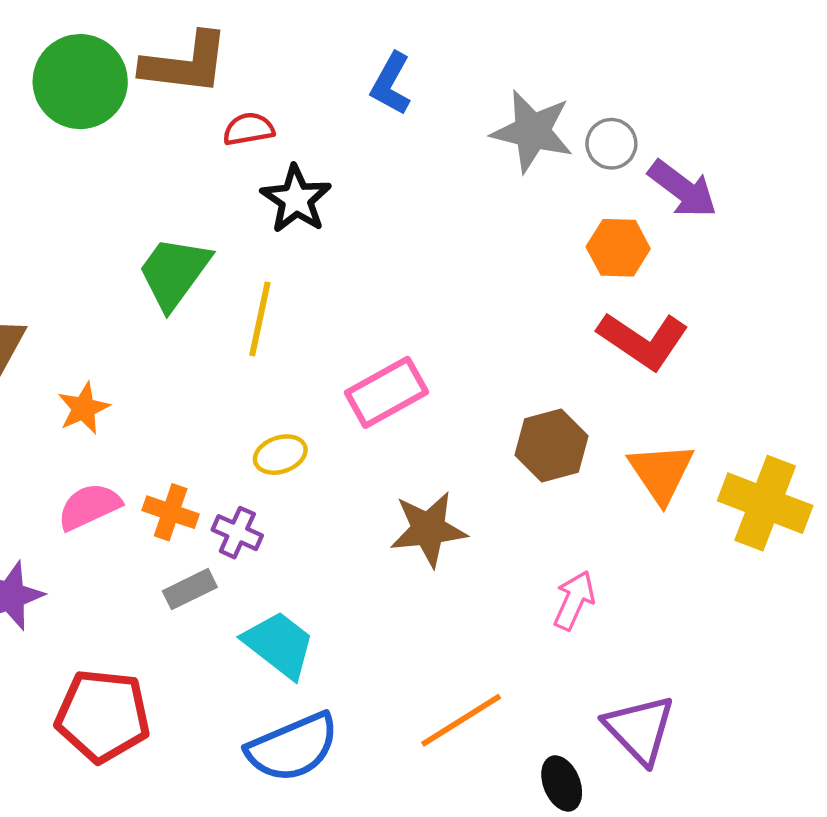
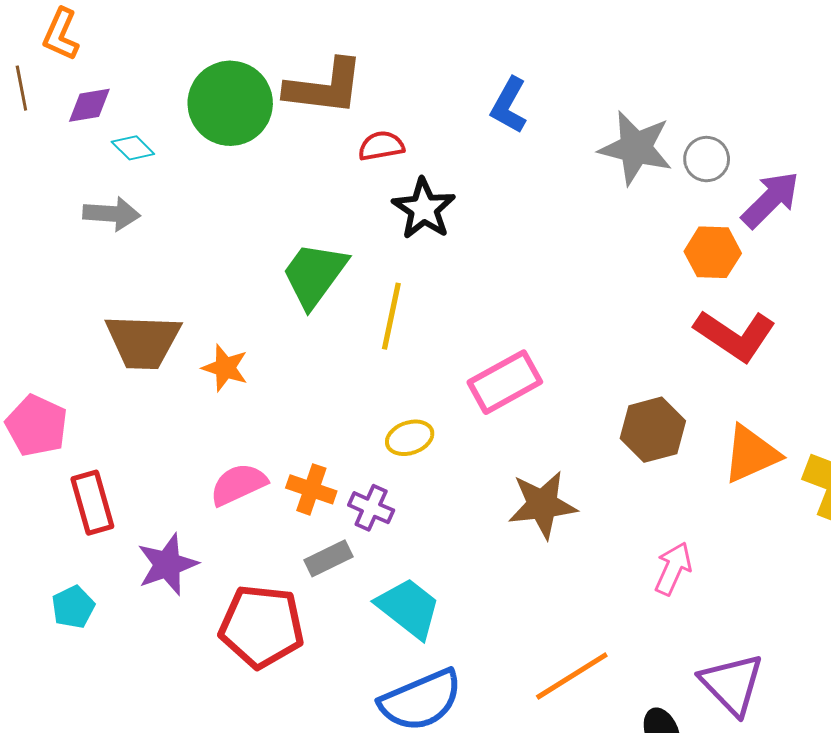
purple arrow: (683, 189) -> (770, 200), turned -82
orange star: (84, 408) -> (225, 368), moved, turned -30
orange triangle: (661, 473) -> (751, 454), turned 40
red pentagon: (103, 716) -> (262, 626), moved

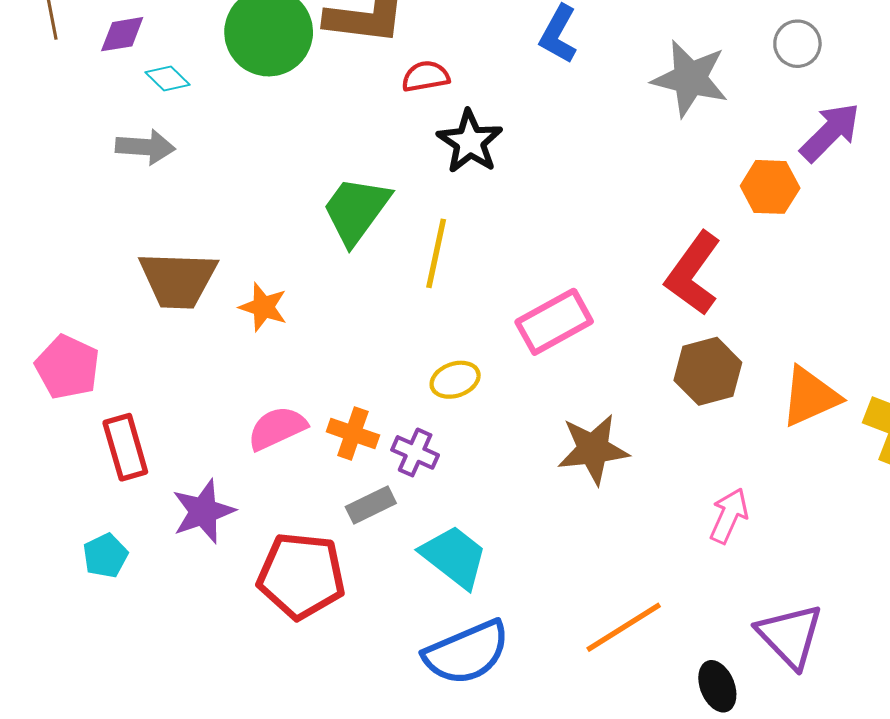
gray circle: (707, 159) -> (797, 44), moved
red L-shape: (735, 335) -> (693, 273), moved, turned 92

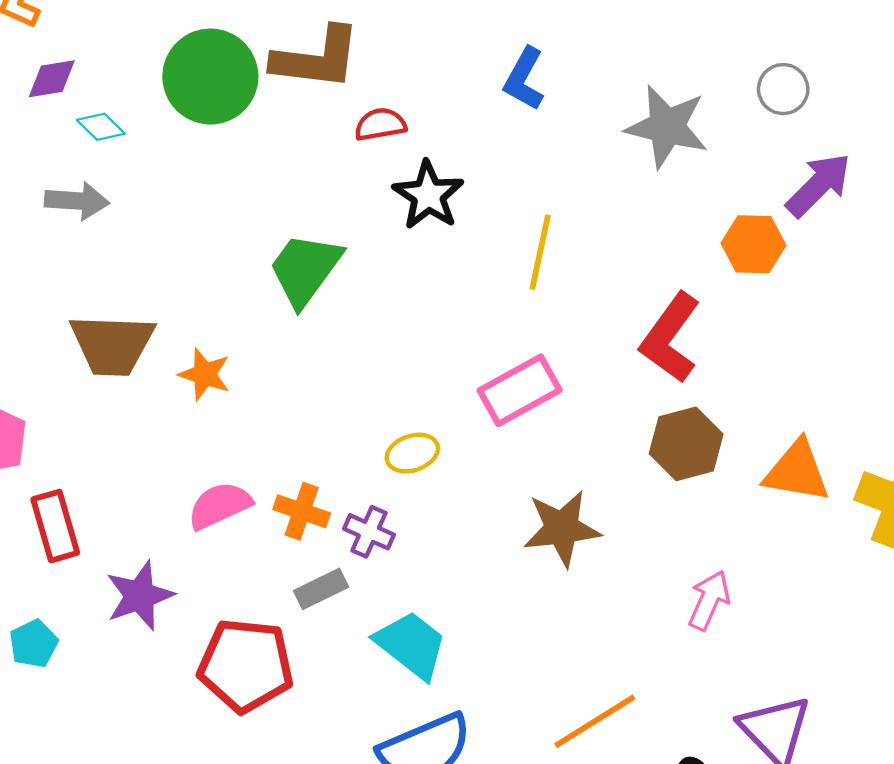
yellow line: (436, 253) -> (540, 252), moved
orange triangle: (810, 397) -> (797, 471), turned 34

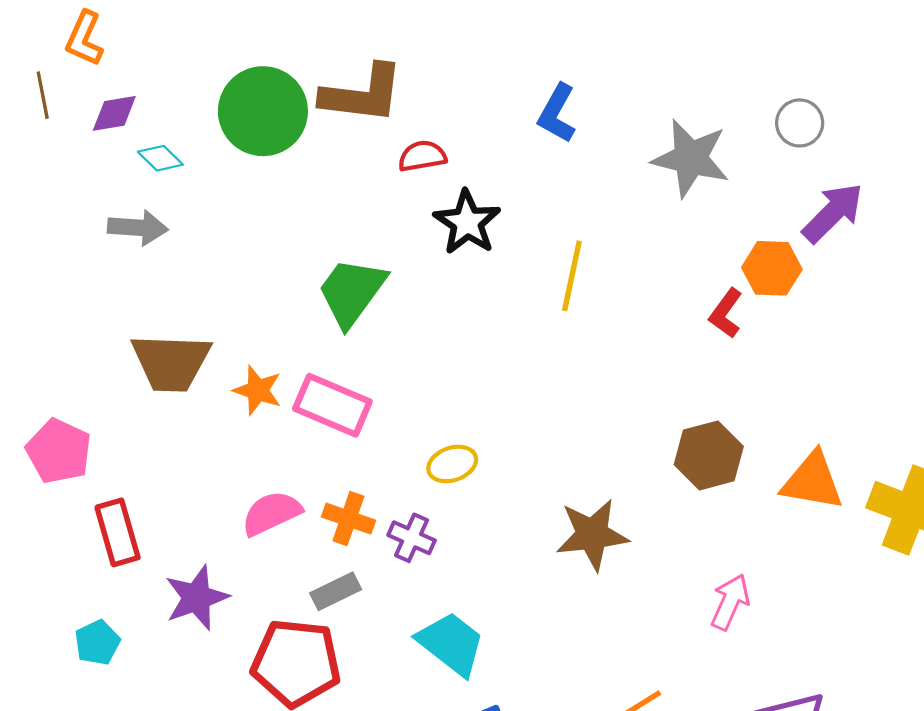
red L-shape: (670, 338) -> (726, 313), moved, size x0.6
pink rectangle: (520, 390) -> (332, 405), moved, turned 52
gray rectangle: (321, 589) -> (336, 591), moved

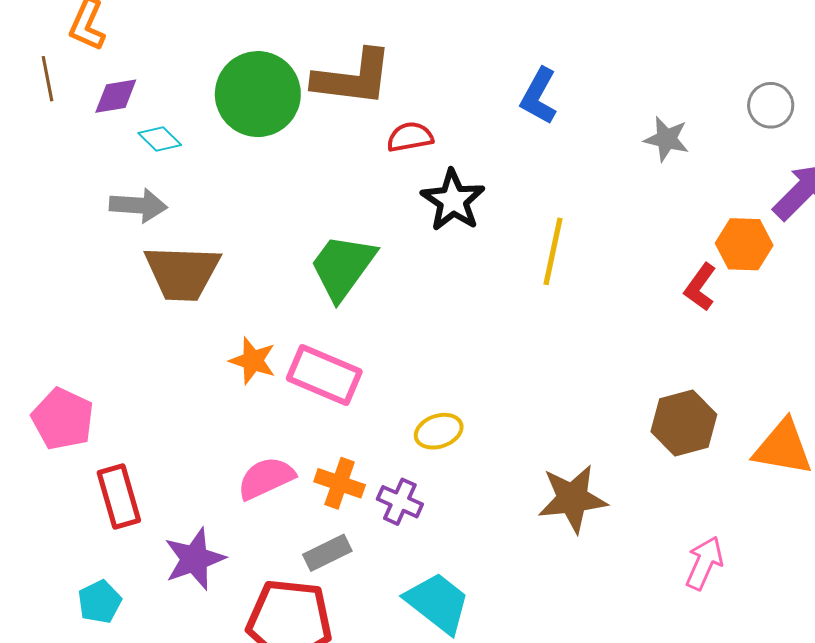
gray star: (691, 158) -> (666, 139), size x0.6
brown trapezoid: (171, 362) -> (182, 273), moved

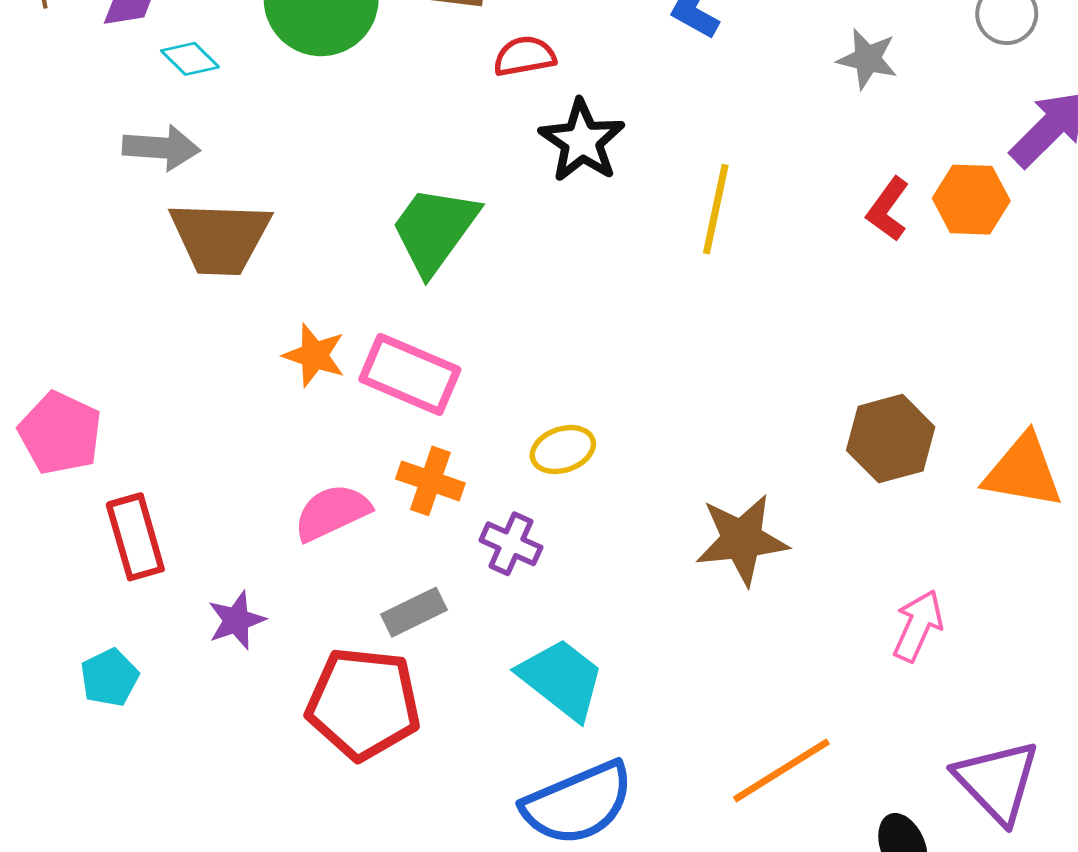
red L-shape: (700, 287) -> (888, 209), moved
orange cross: (340, 483) -> (430, 481), moved
purple star: (195, 559) -> (236, 620), size x0.7

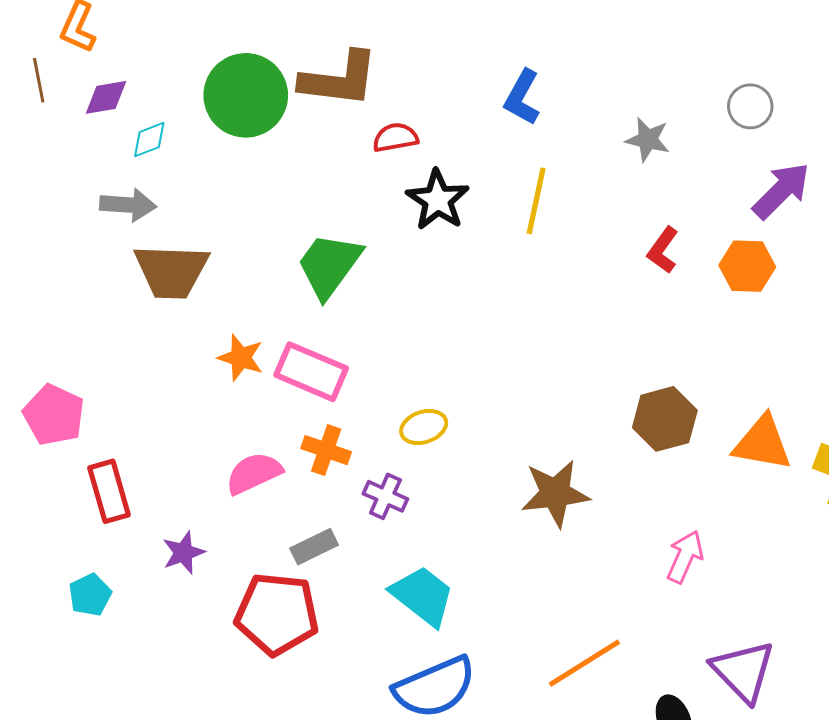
cyan diamond: (190, 59) -> (149, 140), turned -66
orange hexagon: (971, 200) -> (747, 266), moved
yellow line: (716, 209) -> (536, 201), moved

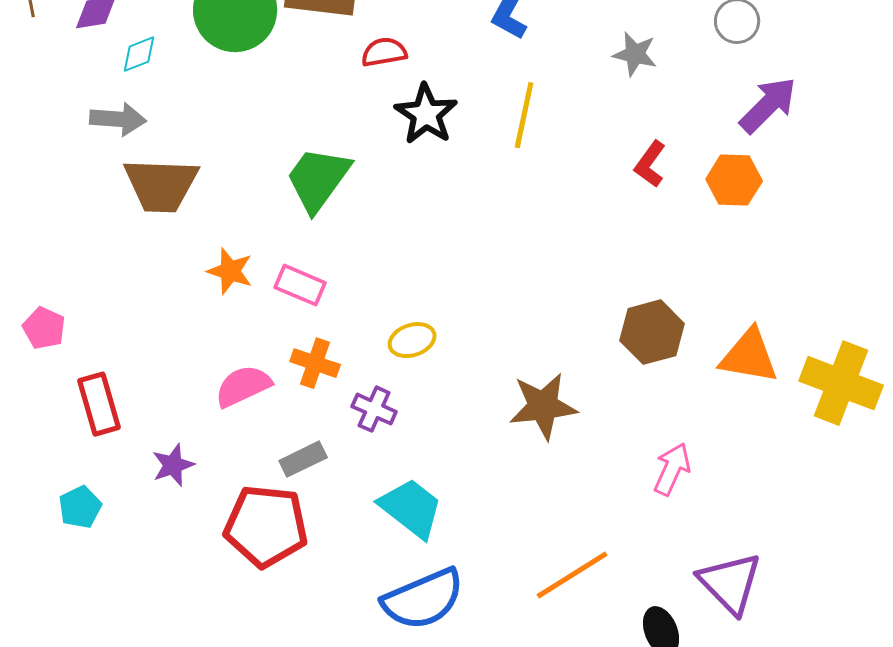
pink rectangle: (311, 372) -> (300, 285), size x0.7
pink pentagon: (54, 415) -> (44, 328), size x0.7

